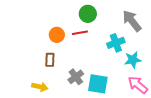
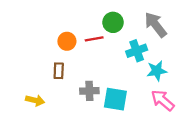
green circle: (88, 14) -> (113, 22), moved
gray cross: (76, 77) -> (89, 91), turned 35
yellow arrow: (40, 87) -> (35, 100), moved

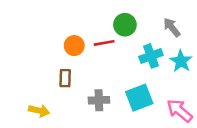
gray arrow: (156, 25) -> (172, 27), size x0.7
cyan star: (157, 71) -> (181, 61), moved, turned -30
cyan square: (115, 99) -> (139, 98), moved, turned -30

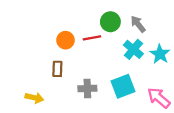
gray arrow: (172, 27) -> (138, 24), moved
cyan cross: (151, 56) -> (133, 49), turned -30

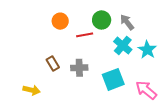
orange circle: (65, 40) -> (60, 21), moved
brown rectangle: (57, 69) -> (53, 63), turned -32
gray cross: (87, 89) -> (79, 68), moved

